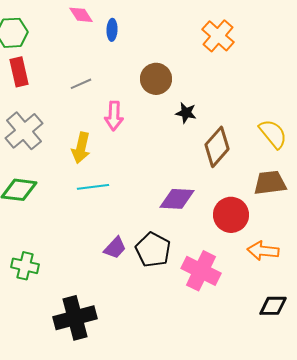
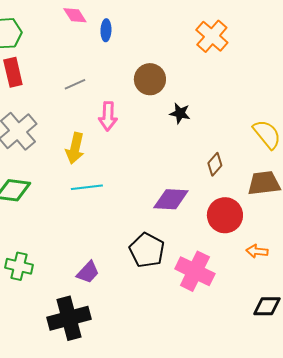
brown diamond: (217, 147) -> (215, 164), moved, size x0.6
purple trapezoid: (115, 248) -> (88, 272), moved
orange arrow: (263, 251) -> (257, 251), size x0.7

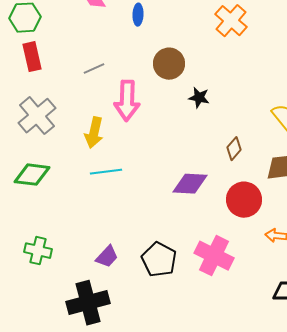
blue ellipse: (106, 30) -> (138, 15), moved
pink arrow: (108, 116) -> (127, 101), size x1.4
black pentagon: (147, 250) -> (159, 260), moved

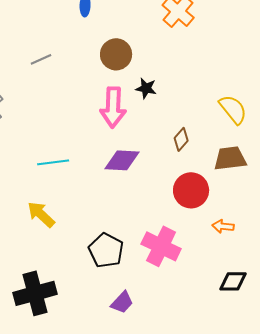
pink arrow: (127, 101) -> (113, 107), moved
yellow arrow: (94, 133) -> (41, 214), moved, turned 120
purple diamond: (190, 184) -> (122, 160), moved
purple trapezoid: (107, 257) -> (122, 302), moved

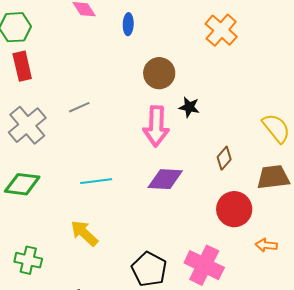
gray line: (41, 59) -> (79, 107), moved

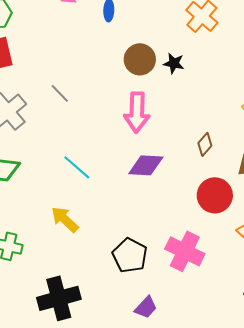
gray line: (79, 107) -> (60, 93), turned 70
black star: (189, 107) -> (174, 63), moved
cyan line: (96, 181) -> (77, 167), turned 48

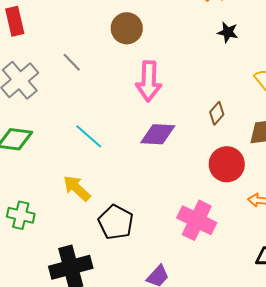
brown circle: (140, 59) -> (127, 28), moved
black star: (174, 63) -> (228, 32), moved
black pentagon: (130, 255) -> (116, 222), moved

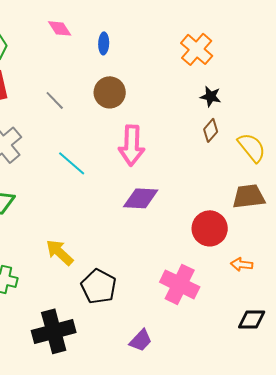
gray line: (72, 62) -> (55, 100), moved
brown diamond: (217, 113) -> (211, 130), moved
cyan line: (89, 136) -> (72, 163), moved

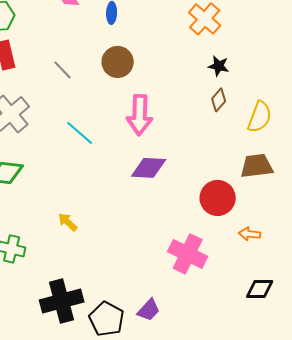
yellow semicircle: (252, 147) -> (260, 117), turned 60
yellow arrow: (60, 252) -> (68, 222), size x0.7
black pentagon: (99, 286) -> (107, 319), moved

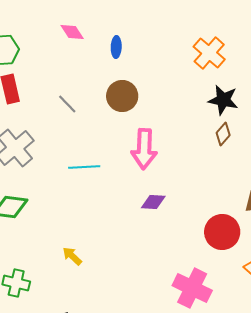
black star: (219, 66) -> (223, 100), size x1.4
cyan line: (80, 133) -> (84, 167), turned -44
purple diamond: (149, 168) -> (153, 202), size x0.7

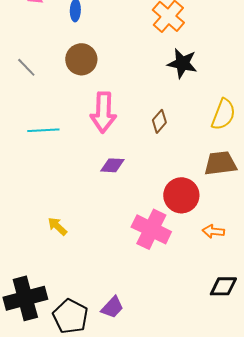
brown diamond: (223, 134) -> (159, 121), moved
yellow arrow: (72, 256) -> (57, 226), moved
pink cross: (192, 288) -> (151, 229), moved

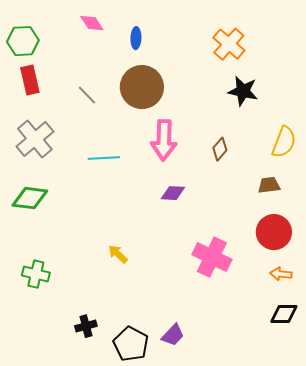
brown circle: (81, 59) -> (142, 87), size x1.4
brown trapezoid: (220, 163) -> (269, 185), moved, size x0.7
red circle: (181, 195) -> (274, 232), moved
orange arrow: (213, 231) -> (281, 274), moved
black cross: (25, 298) -> (86, 326), size x0.5

